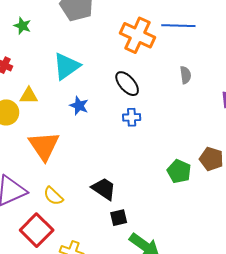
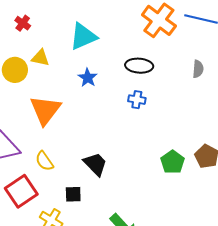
black ellipse: (127, 84) -> (139, 66), turned -56
black square: (119, 218) -> (73, 194), moved

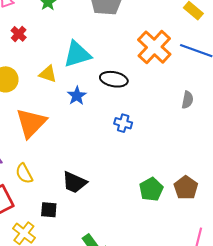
yellow triangle: (40, 58) -> (48, 74), moved
black ellipse: (139, 66) -> (114, 79), moved
black trapezoid: (95, 164) -> (74, 182), turned 152

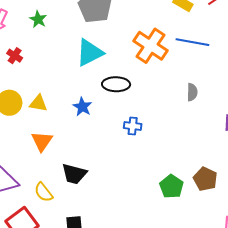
cyan triangle: (77, 54) -> (90, 53), moved
yellow triangle: (48, 74) -> (38, 103), moved
orange triangle: (31, 123) -> (42, 141), size x0.7
black trapezoid: (74, 182) -> (74, 174), moved

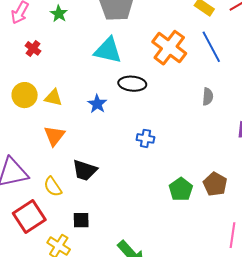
blue line: (192, 42) -> (211, 47), turned 48
cyan triangle: (90, 53) -> (108, 50), turned 36
blue cross: (133, 126) -> (145, 138), moved

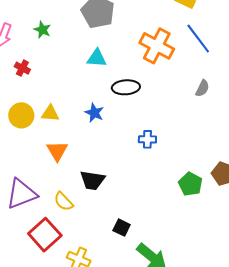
cyan triangle: (108, 50) -> (97, 58), size x0.7
gray semicircle: (208, 97) -> (202, 88), turned 30
black square: (81, 220) -> (122, 228), moved, turned 36

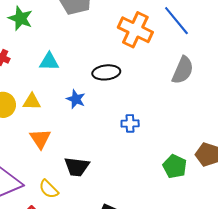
green star: (42, 30) -> (20, 18), size x1.4
cyan triangle: (97, 58) -> (49, 62), moved
gray semicircle: (202, 88) -> (183, 70), size x1.6

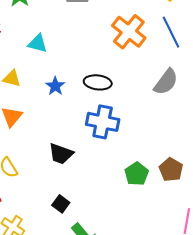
black ellipse: (106, 72) -> (98, 82), moved
blue cross: (130, 123) -> (103, 122), size x1.8
black trapezoid: (77, 167) -> (61, 154), moved

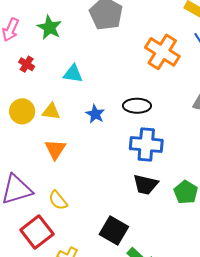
black trapezoid: (61, 154) -> (145, 185), moved
black square: (61, 204) -> (114, 231), size x1.6

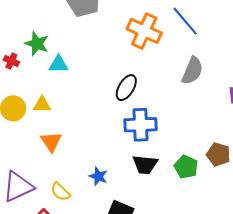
green star: (49, 27) -> (37, 44), moved
black ellipse: (137, 106) -> (126, 88), turned -52
blue star: (95, 114) -> (98, 176), moved

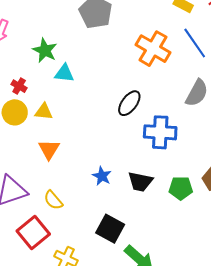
red cross: (11, 61) -> (19, 86), moved
blue cross: (141, 125) -> (160, 132), moved
green pentagon: (186, 167) -> (181, 188), turned -30
blue star: (98, 176) -> (102, 176), moved

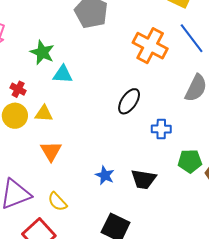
blue cross: (160, 132) -> (161, 129), size x0.6
green pentagon: (181, 188) -> (190, 161), moved

